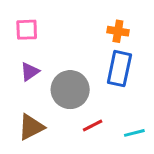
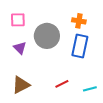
purple triangle: (30, 72) -> (20, 48), turned -40
gray circle: (70, 90) -> (47, 36), moved

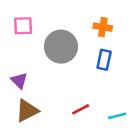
blue rectangle: (80, 46) -> (104, 60), size x0.7
purple triangle: (20, 48) -> (19, 81), moved

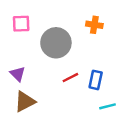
blue rectangle: (104, 60) -> (96, 80), moved
red line: (81, 109) -> (70, 78), moved

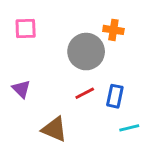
gray circle: (56, 43) -> (86, 52), moved
brown triangle: (25, 102) -> (54, 129), moved, turned 50

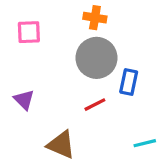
orange cross: (113, 30) -> (95, 18), moved
blue rectangle: (115, 96) -> (129, 82), moved

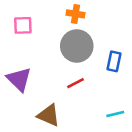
blue rectangle: (129, 82) -> (114, 61), moved
purple triangle: (24, 100) -> (19, 79), size x1.5

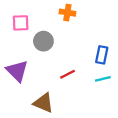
gray circle: (77, 46) -> (43, 41), moved, size x0.7
cyan line: (115, 114) -> (103, 79), moved

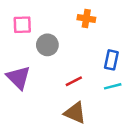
orange cross: (67, 13) -> (86, 19), moved
brown triangle: (43, 103) -> (75, 113), moved

